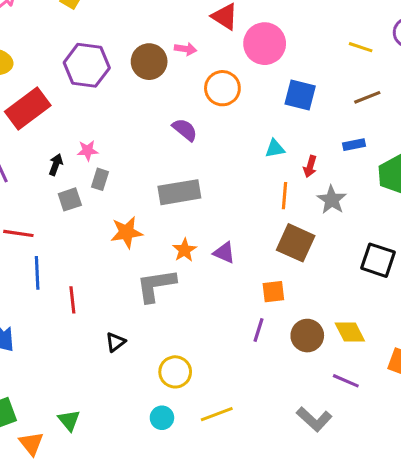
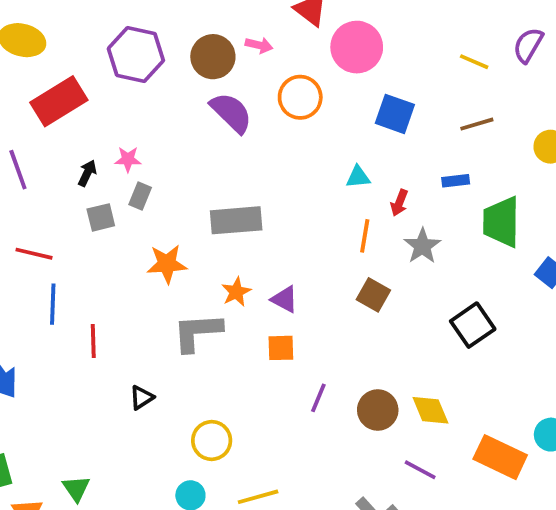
purple semicircle: (185, 130) -> (231, 113), moved, size x1.4
brown square: (296, 243) -> (373, 295), size x0.7
black square: (378, 260) -> (473, 325), turned 32
orange square: (273, 292) -> (281, 348), moved

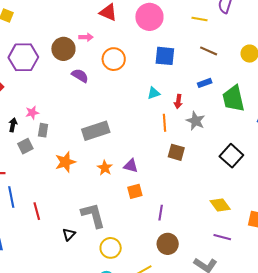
pink circle: (357, 47) -> (149, 17), moved
purple semicircle: (231, 113) -> (80, 76), size x0.7
brown line: (477, 124) -> (209, 51), turned 54
gray L-shape: (197, 332) -> (93, 215), moved, turned 92
brown circle: (378, 410) -> (168, 244), moved

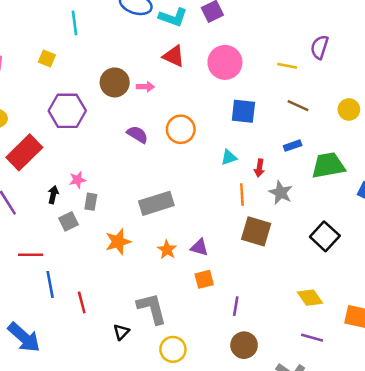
brown circle: (63, 49) -> (115, 82), moved
orange circle: (114, 59) -> (181, 129), moved
green trapezoid: (233, 99) -> (328, 165), turned 92
brown square: (176, 152) -> (256, 231), size x1.4

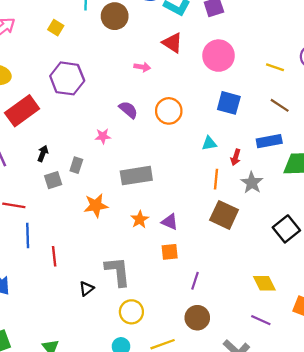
brown circle: (115, 82) -> (115, 16), moved
blue rectangle: (293, 146) -> (269, 141), size x1.5
pink star: (77, 180) -> (103, 136), moved

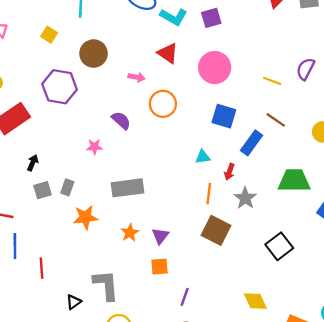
brown circle: (115, 16) -> (94, 54), moved
orange circle: (169, 111) -> (163, 104), moved
blue rectangle: (269, 141) -> (251, 143), moved, turned -45
gray rectangle: (76, 165) -> (67, 187), moved
purple triangle: (170, 222) -> (160, 236), turned 42

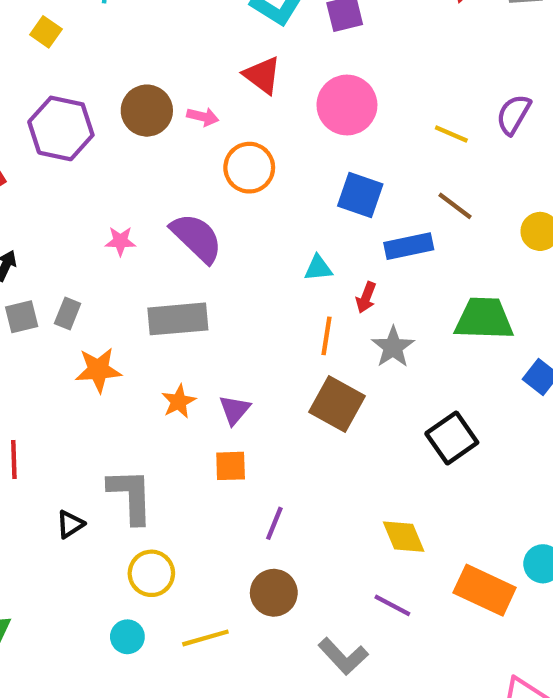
brown circle: (94, 54) -> (147, 111), moved
purple semicircle: (121, 120) -> (197, 238), moved, size x1.5
blue rectangle: (251, 143) -> (409, 246), turned 40

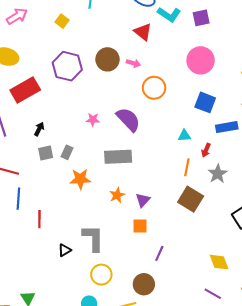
red triangle: (262, 75) -> (143, 32), moved
brown circle: (274, 593) -> (144, 284), moved

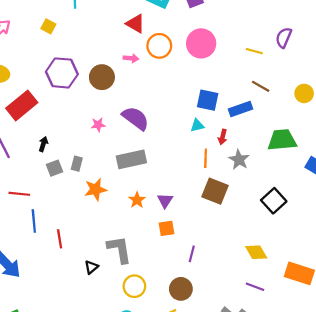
brown circle: (107, 59) -> (102, 77), moved
orange circle: (154, 88) -> (159, 46), moved
blue square: (205, 102) -> (208, 100), moved

